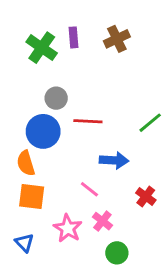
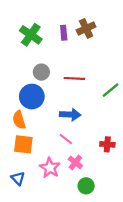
purple rectangle: (73, 37) -> (64, 33), moved
red line: (88, 121) -> (74, 78), moved
blue arrow: (114, 160) -> (70, 115), moved
red cross: (146, 196) -> (107, 144), turned -32

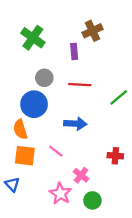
purple rectangle: (64, 33) -> (74, 51), moved
pink line: (66, 139) -> (56, 151), moved
pink star: (50, 168) -> (60, 194), moved
blue triangle: (18, 178) -> (12, 184), moved

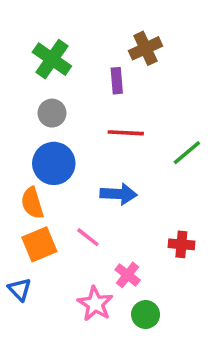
gray circle: (44, 78) -> (52, 113), moved
orange square: (25, 156) -> (39, 244), turned -30

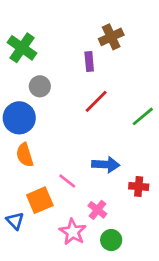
green cross: (52, 59) -> (22, 48), moved
red line: (126, 133) -> (96, 101), turned -48
blue circle: (54, 163) -> (19, 118), moved
blue arrow: (119, 194) -> (106, 165), moved
orange square: (39, 244) -> (40, 200), moved

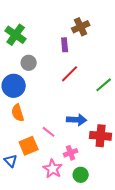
red cross: (139, 186) -> (101, 136), size x1.5
pink cross: (97, 210) -> (71, 153), turned 32

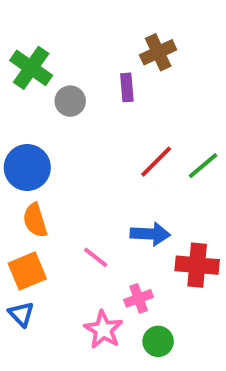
gray circle: (29, 63) -> (70, 101), moved
red line: (70, 74) -> (156, 162), moved
orange square: (29, 146) -> (27, 271), moved

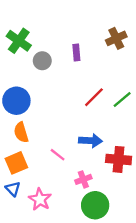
brown cross: (158, 52) -> (116, 38), moved
pink star: (103, 330) -> (40, 199), moved
green circle: (158, 341) -> (95, 205), size x1.5

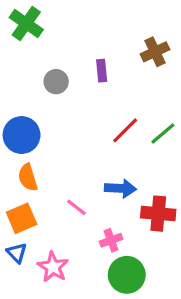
green cross: (19, 41) -> (26, 24), moved

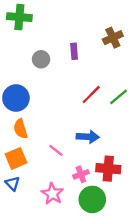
green cross: (26, 24) -> (19, 17), turned -30
red cross: (158, 214) -> (108, 169), moved
pink star: (53, 267) -> (52, 194), moved

